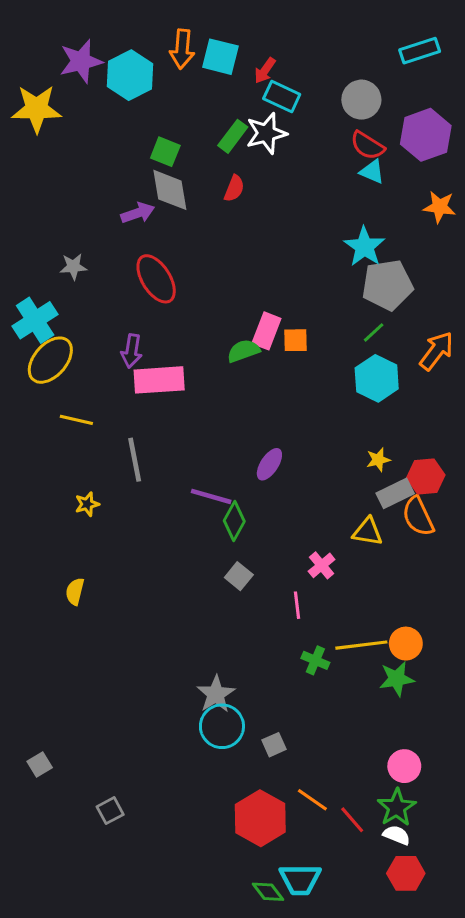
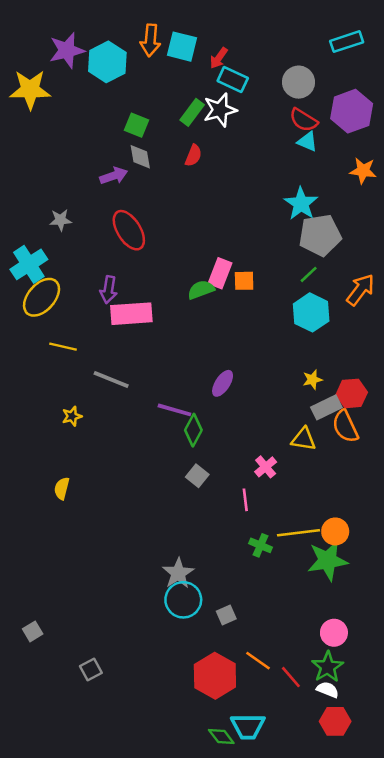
gray diamond: (170, 190) -> (140, 157), size x0.7
gray line: (135, 460) -> (111, 380), turned -57
green star: (397, 679) -> (328, 561), size x1.4

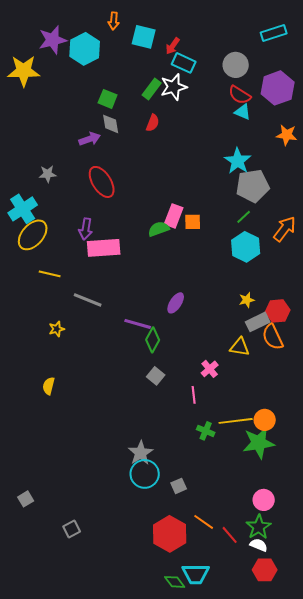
orange arrow: (150, 40) -> (114, 21), moved, size x0.7

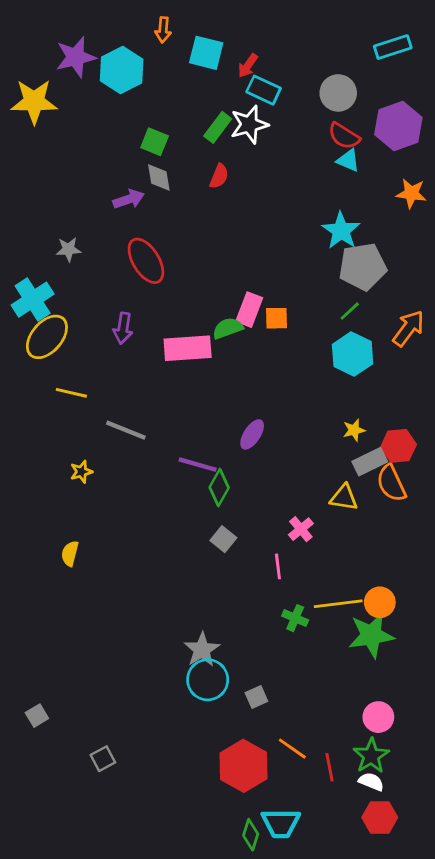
pink rectangle: (104, 248) -> (188, 348), moved
red line: (230, 535) -> (330, 767), turned 30
green diamond: (175, 582) -> (251, 835), turned 55

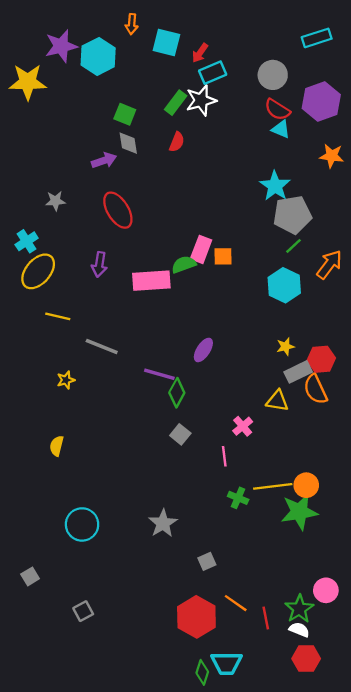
cyan rectangle: (264, 90) -> (213, 73), turned -48
cyan cross: (33, 300) -> (27, 241), size x0.7
green line: (350, 311) -> (294, 246), moved
cyan circle: (208, 680) -> (82, 524), moved
pink circle: (378, 717) -> (326, 590), moved

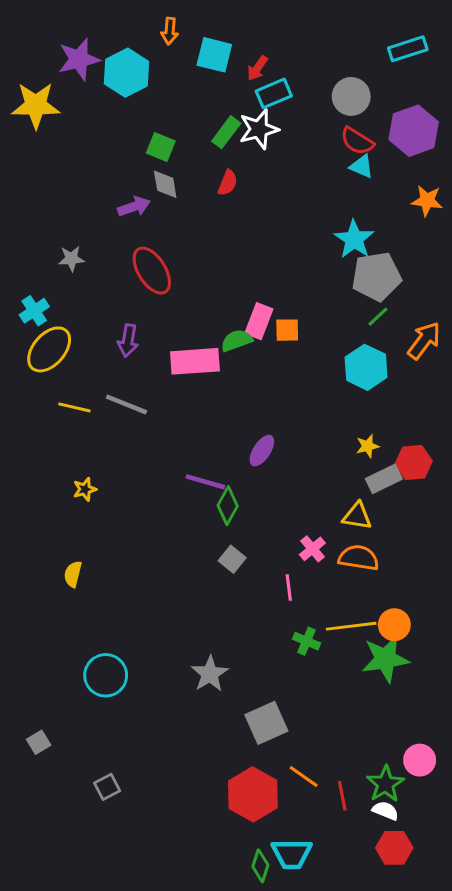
gray line: (102, 346) -> (126, 404), moved
orange semicircle: (315, 389) -> (359, 558), moved, turned 124
gray square: (207, 561) -> (266, 723), size x1.8

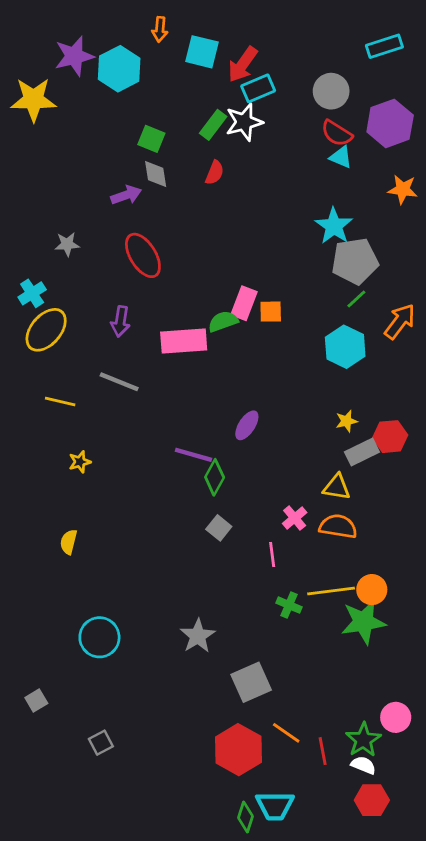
red arrow: (257, 68) -> (243, 64), size x1.5
yellow line: (74, 407) -> (60, 401), moved

